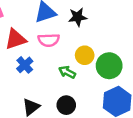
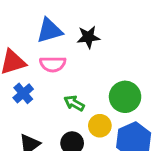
yellow circle: (85, 55) -> (100, 126), moved

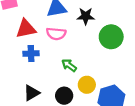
blue cross: (23, 93) -> (31, 54), turned 32
green circle: (125, 97) -> (111, 37), moved

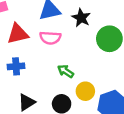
black star: (86, 16) -> (81, 18), turned 30
blue cross: (31, 54) -> (16, 66), moved

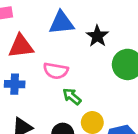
pink semicircle: (50, 38) -> (56, 71), moved

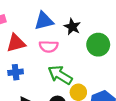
pink semicircle: (56, 71) -> (49, 46), moved
green arrow: (72, 96) -> (60, 75), size x1.6

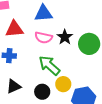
black star: (72, 27) -> (65, 37), moved

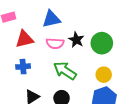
yellow circle: (63, 84) -> (104, 75), moved

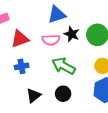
blue triangle: (51, 19) -> (57, 15), moved

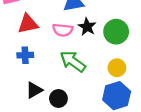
black circle: (63, 94) -> (58, 99), moved

